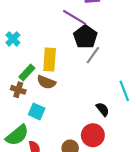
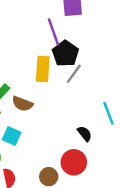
purple line: (74, 17) -> (53, 32), turned 40
yellow rectangle: (50, 60) -> (43, 69), moved

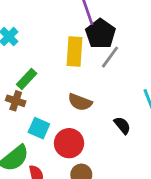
brown semicircle: (22, 104) -> (80, 102), moved
red circle: (74, 162) -> (69, 143), moved

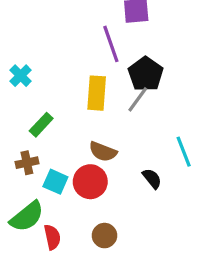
black pentagon: (100, 34) -> (146, 74), moved
brown cross: (16, 101) -> (27, 163), moved, turned -30
red circle: (69, 143) -> (90, 182), moved

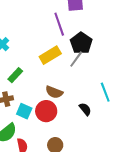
yellow rectangle: (97, 93) -> (50, 55), turned 55

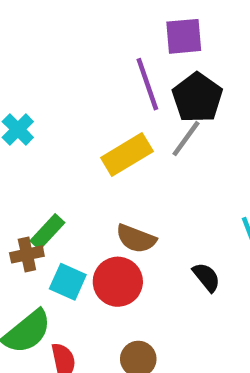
black pentagon: (81, 43) -> (197, 98), moved
gray line: (76, 59) -> (186, 139), moved
green rectangle: (15, 75) -> (47, 232), moved

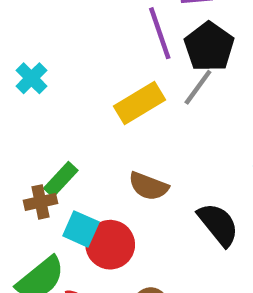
black semicircle: (206, 277) -> (218, 224), size x1.5
red circle: (118, 282) -> (110, 245), moved

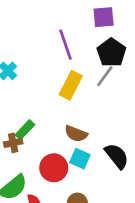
purple line: (160, 33) -> (66, 45), moved
yellow rectangle: (139, 103) -> (71, 85), turned -32
cyan square: (81, 229) -> (80, 159), moved

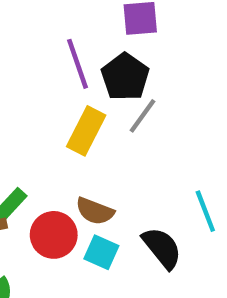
black pentagon: (111, 53) -> (125, 77), moved
red circle: (54, 168) -> (54, 235), moved

